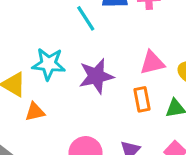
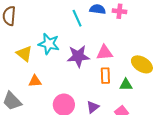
pink triangle: (152, 63) -> (104, 53), moved
orange triangle: (35, 112) -> (35, 81), moved

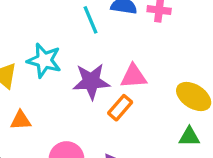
orange rectangle: (105, 76) -> (120, 108), moved, turned 42
green triangle: (126, 85) -> (189, 137), moved

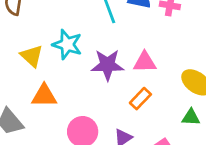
orange rectangle: (120, 108) -> (140, 99), moved
orange triangle: (21, 120) -> (44, 96), size x1.4

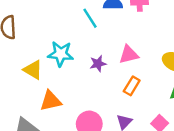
purple star: (107, 65) -> (98, 64), size x0.6

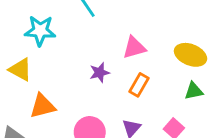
cyan star: (61, 54) -> (40, 31), moved
purple star: (98, 64) -> (99, 72), moved

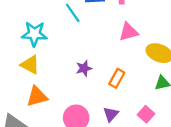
pink triangle: (134, 48) -> (129, 32), moved
yellow triangle: (20, 70) -> (30, 65), moved

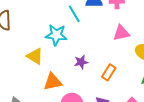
cyan star: (34, 34) -> (56, 35), moved
orange triangle: (37, 97) -> (53, 82), moved

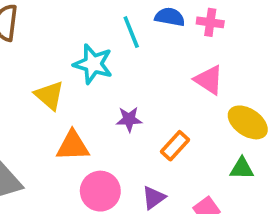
pink triangle: (121, 33) -> (209, 80), turned 36

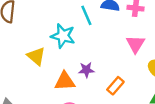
pink triangle: (209, 80) -> (136, 44), turned 30
orange triangle: (73, 146) -> (65, 81), moved

